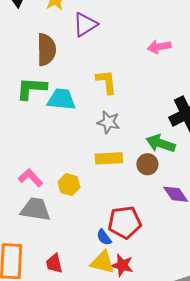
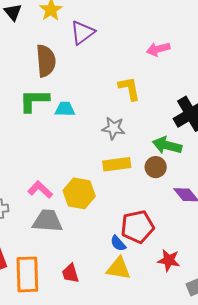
yellow L-shape: (106, 82) -> (129, 89), moved
cyan trapezoid: (61, 99) -> (65, 109), size x0.7
yellow hexagon: (69, 185) -> (79, 193), size x1.4
red star: (122, 265) -> (169, 260), moved

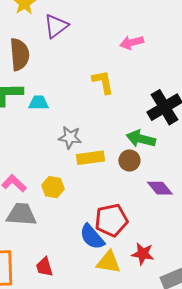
gray star: (113, 128) -> (70, 137), moved
yellow hexagon: (79, 193) -> (53, 187), size x0.7
blue semicircle: (118, 243) -> (92, 237), size x1.6
yellow triangle: (119, 268) -> (109, 262), moved

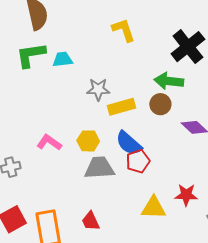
gray trapezoid: (21, 214) -> (99, 168), moved
red pentagon: (111, 220) -> (138, 161), moved, size x0.7
blue semicircle: (92, 237) -> (129, 143), moved

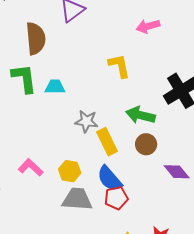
green L-shape: (31, 55) -> (24, 78), turned 84
green arrow: (169, 81) -> (141, 115), moved
yellow rectangle: (121, 107) -> (107, 142), turned 72

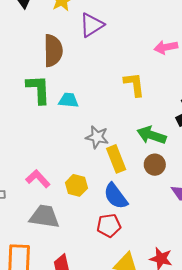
red pentagon: (116, 198) -> (109, 226), moved
gray trapezoid: (77, 199) -> (44, 216), moved

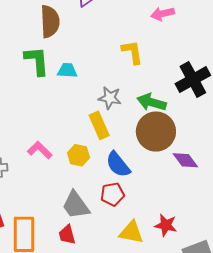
gray star: (97, 137) -> (110, 98), moved
yellow rectangle: (116, 159) -> (99, 125), moved
brown circle: (155, 165) -> (156, 132), size x1.8
gray trapezoid: (44, 216) -> (76, 205), moved, turned -132

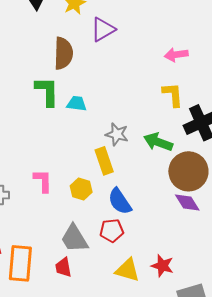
yellow L-shape: (132, 52) -> (173, 95), moved
brown circle: (156, 132) -> (188, 171), moved
pink L-shape: (40, 150) -> (43, 181), turned 40

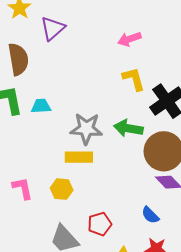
gray star: (117, 134) -> (86, 129), size x1.4
yellow rectangle: (104, 161) -> (79, 157), turned -60
blue semicircle: (120, 201) -> (150, 215), moved, size x0.7

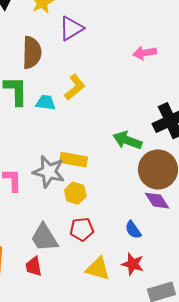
yellow L-shape: (134, 79) -> (75, 87), moved, turned 56
gray star: (86, 129) -> (49, 172), moved
yellow hexagon: (62, 189) -> (75, 193), moved

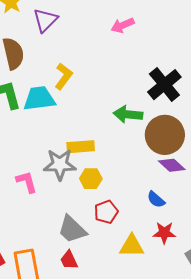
cyan trapezoid: (46, 103) -> (39, 99), size x1.6

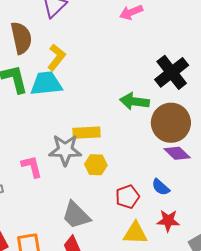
yellow L-shape: (64, 76) -> (56, 57), moved
red pentagon: (106, 212) -> (127, 197), moved

